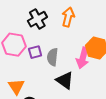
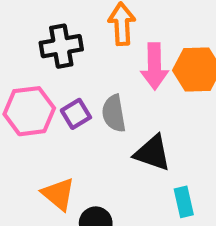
black cross: (37, 19) -> (61, 46), turned 36
pink arrow: (83, 58) -> (154, 66), moved

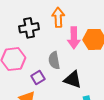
purple square: (76, 114) -> (38, 78), moved

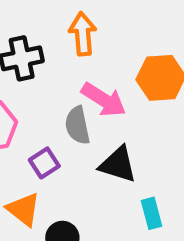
pink arrow: (74, 38) -> (104, 100), moved, turned -55

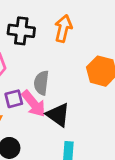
pink arrow: (104, 100) -> (34, 104), moved

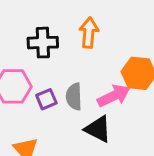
purple square: (14, 99) -> (46, 99), moved
pink arrow: (34, 104) -> (114, 96), moved, turned -68

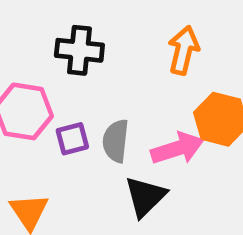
orange arrow: (89, 33) -> (184, 50), moved
black triangle: (98, 129) -> (145, 196), turned 40

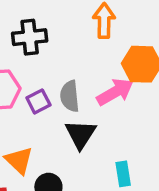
black triangle: (145, 196) -> (81, 134), moved

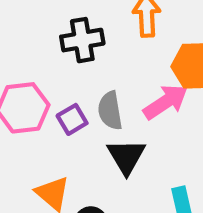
black cross: (30, 37) -> (82, 40), moved

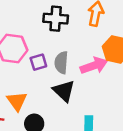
black triangle: (126, 156) -> (64, 91), turned -30

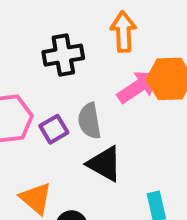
pink arrow: (94, 66) -> (138, 87), moved

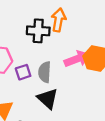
orange arrow: (123, 32) -> (58, 20), moved

